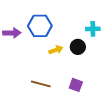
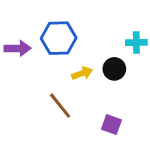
brown line: (41, 84) -> (60, 106), moved, turned 36

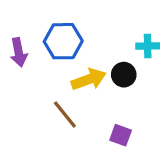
purple arrow: (18, 48) -> (19, 52), turned 80
yellow arrow: (82, 73) -> (89, 79), size x1.5

